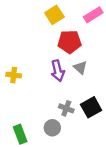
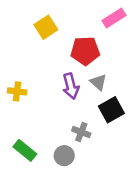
yellow square: (54, 15) -> (46, 27), moved
black square: (91, 107) -> (111, 110), moved
green rectangle: (20, 134) -> (25, 150), moved, turned -30

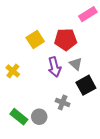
yellow square: (46, 27) -> (35, 39), moved
yellow cross: (17, 91) -> (13, 71), turned 32
gray circle: (64, 156) -> (39, 117), moved

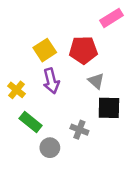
purple arrow: (54, 67) -> (51, 81), moved
black square: (86, 85) -> (109, 108), turned 30
green rectangle: (19, 117) -> (31, 122), moved

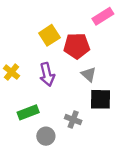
yellow square: (45, 50) -> (49, 35), moved
yellow cross: (16, 90) -> (12, 72), moved
green rectangle: (31, 122) -> (28, 112), turned -60

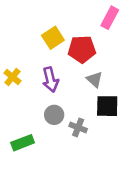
pink rectangle: (103, 16) -> (110, 18), turned -30
green rectangle: (28, 112) -> (23, 143), moved
gray circle: (46, 136) -> (54, 115), moved

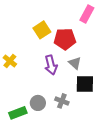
purple arrow: (50, 80) -> (51, 65), moved
gray circle: (54, 115) -> (38, 103), moved

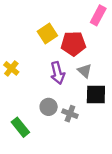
gray circle: (38, 103) -> (49, 107), moved
green rectangle: (18, 113) -> (20, 127), turned 72

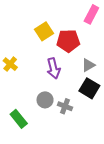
gray triangle: (85, 71) -> (88, 65), moved, turned 48
black square: (96, 94) -> (89, 88), turned 30

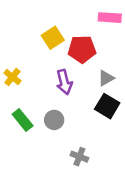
pink rectangle: (91, 14) -> (110, 18), turned 66
gray cross: (65, 106) -> (79, 157), moved
green rectangle: (19, 119) -> (23, 120), moved

